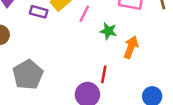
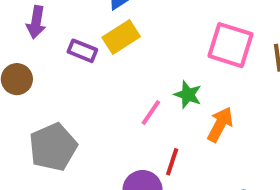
pink line: (84, 14) -> (151, 113), moved

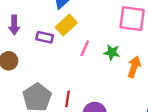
pink line: (151, 113) -> (85, 48), moved
red line: (172, 162) -> (68, 99), moved

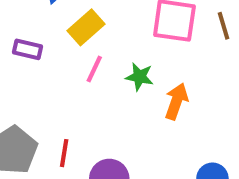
yellow rectangle: (66, 25) -> (86, 27), moved

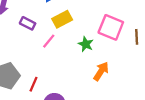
pink line: (94, 69) -> (49, 41), moved
green star: (140, 77) -> (86, 44), moved

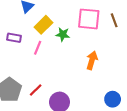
green star: (86, 44) -> (63, 34), moved
red line: (34, 84) -> (36, 90), turned 40

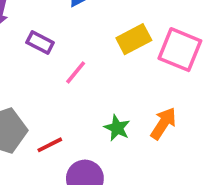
yellow rectangle: (43, 25) -> (134, 39), moved
green star: (63, 34) -> (117, 128), moved

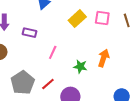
pink square: (180, 50) -> (102, 18), size x0.7
pink line: (76, 72) -> (53, 52), moved

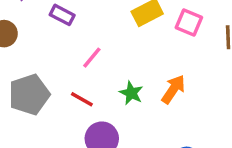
red line: (48, 84) -> (82, 99), moved, turned 56

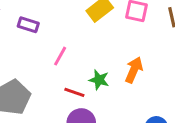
red line: (82, 99) -> (74, 92), moved

